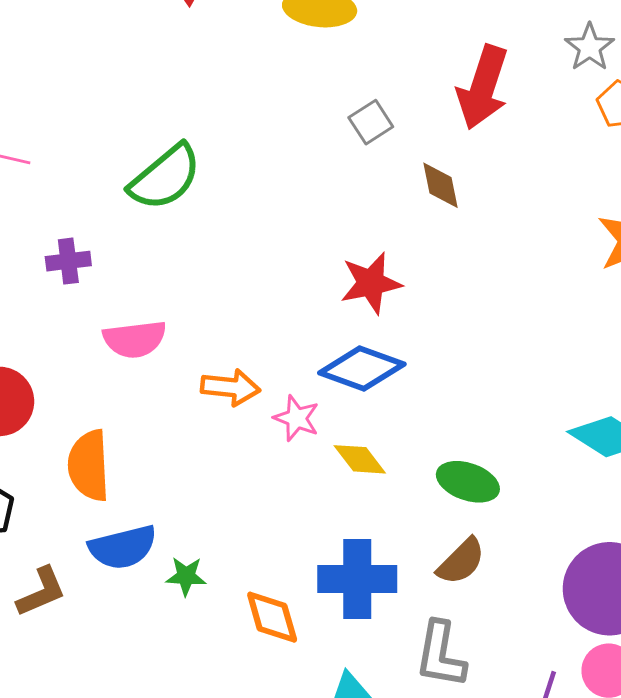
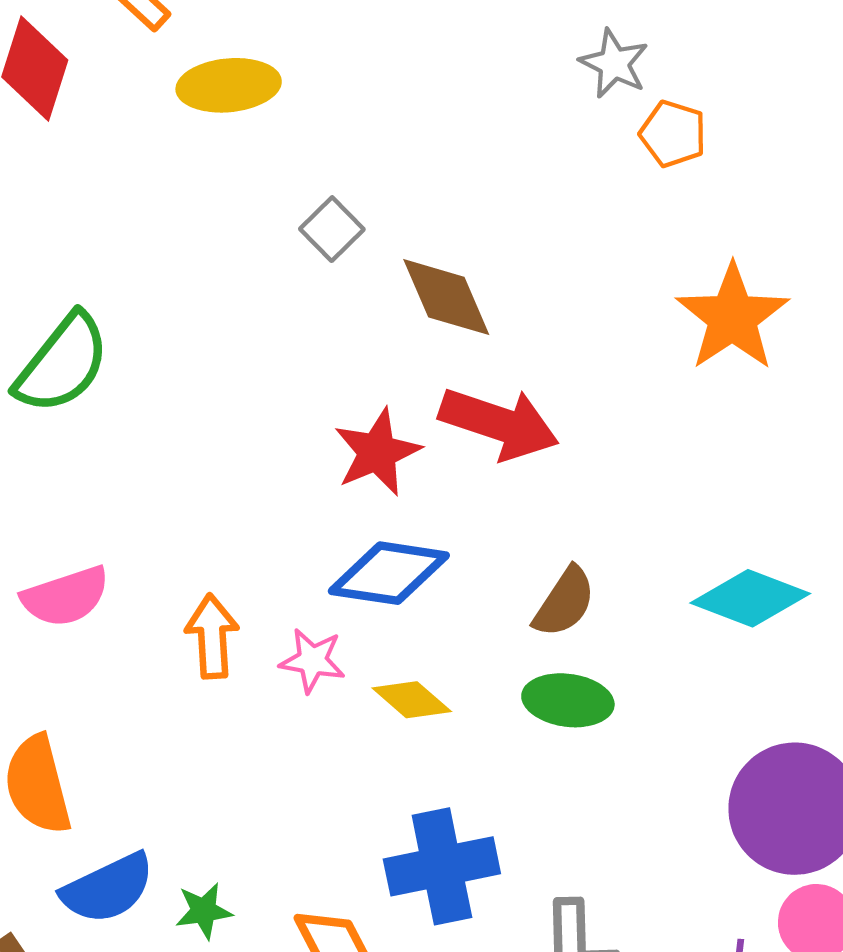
red arrow: (483, 87) -> (499, 423), moved, turned -78
brown diamond: (440, 185) -> (446, 297), size x1.4
orange arrow: (230, 387) -> (212, 636), turned -88
brown semicircle: (461, 561) -> (564, 602), moved

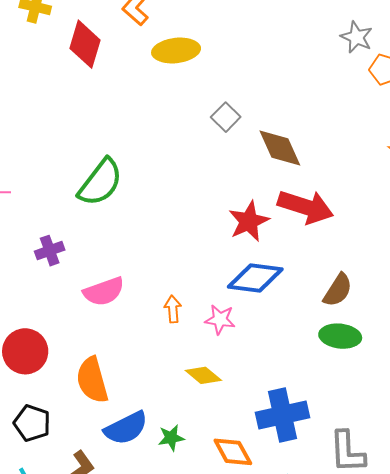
orange arrow: (212, 636) -> (173, 309), size x0.7
yellow diamond: (412, 700) -> (203, 375), moved

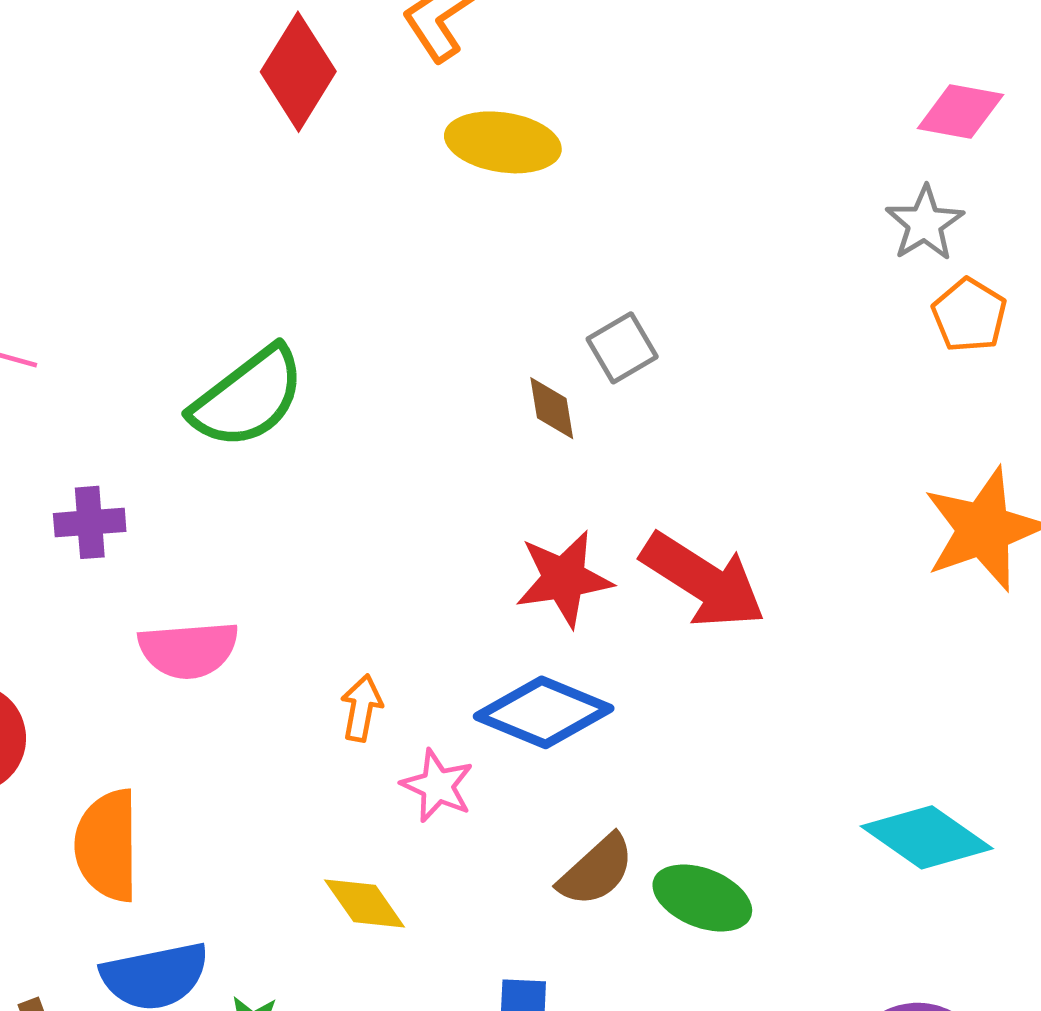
gray square: (226, 117) -> (622, 348), moved
brown diamond: (280, 148) -> (552, 408), moved, size x0.6
brown semicircle: (338, 290) -> (596, 870), moved
orange arrow: (173, 309) -> (361, 708), moved

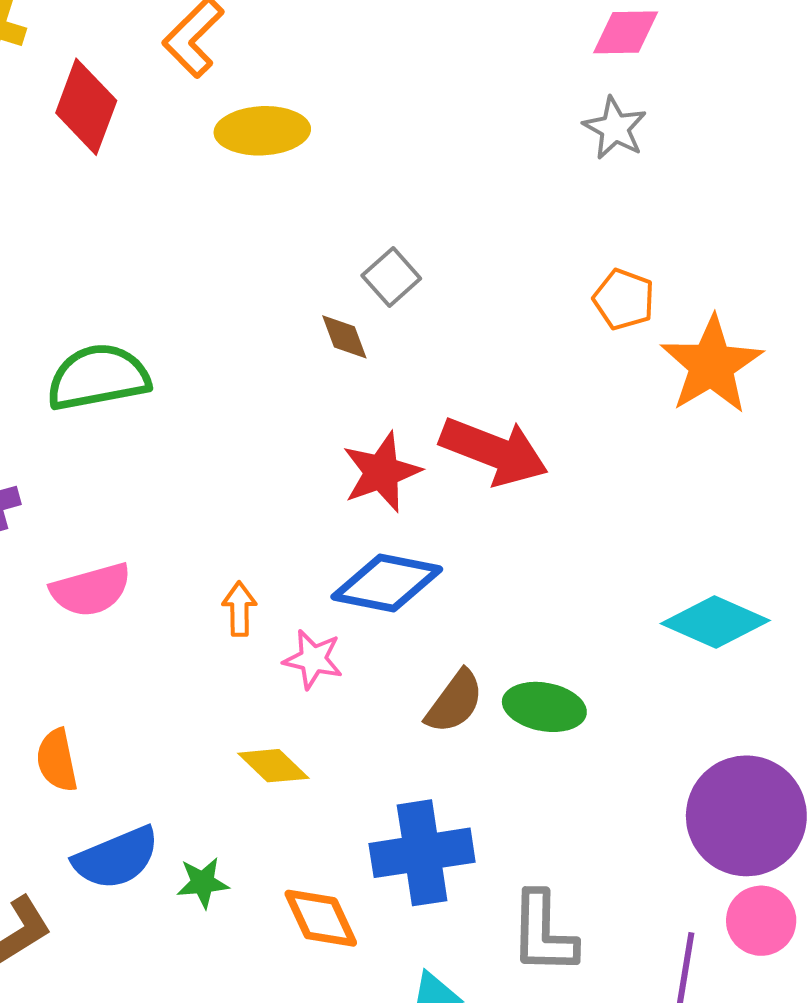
orange pentagon: (969, 315) -> (624, 299), moved
green semicircle: (248, 398) -> (98, 377), turned -142
orange semicircle: (107, 845) -> (57, 760), size x0.7

